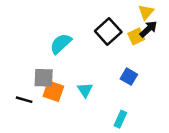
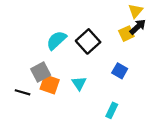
black square: (108, 31) -> (88, 41), moved
gray square: (44, 78) -> (41, 72), turned -30

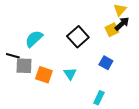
cyan semicircle: (56, 40) -> (34, 39), moved
gray square: (41, 72) -> (24, 66), moved, turned 30
black line: (22, 92) -> (13, 56), moved

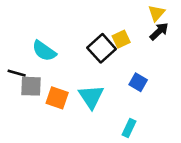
yellow square: (112, 30) -> (121, 39), moved
cyan semicircle: (34, 39) -> (44, 51), turned -102
cyan triangle: (70, 74) -> (91, 97), size x1.5

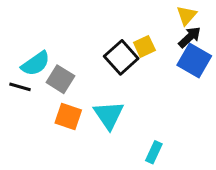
cyan semicircle: (44, 51) -> (36, 64), moved, turned -70
blue square: (138, 82) -> (194, 60), moved, size x1.5
gray square: (31, 86) -> (60, 79), moved, turned 30

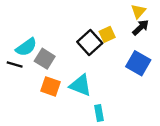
blue square: (194, 60) -> (138, 63), moved
cyan triangle: (109, 115) -> (81, 85), turned -35
cyan rectangle: (154, 152) -> (99, 113), moved, turned -35

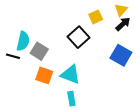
yellow square: (107, 34) -> (96, 17), moved
cyan semicircle: (26, 47) -> (23, 41), turned -42
cyan rectangle: (99, 113) -> (71, 99), moved

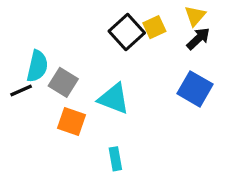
black square: (79, 37) -> (127, 32), moved
black line: (13, 56) -> (21, 91), turned -40
cyan triangle: (70, 74) -> (114, 99), moved

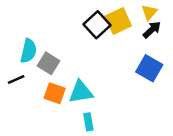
yellow square: (154, 27) -> (118, 21), size x1.5
black line: (21, 91) -> (16, 80), moved
cyan triangle: (114, 99) -> (81, 92), moved, turned -30

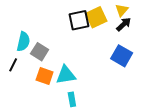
black square: (97, 25) -> (79, 20), turned 30
black line: (16, 80) -> (13, 65), turned -40

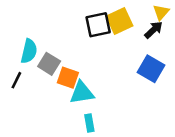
yellow triangle: (122, 10) -> (161, 12), moved
orange square: (45, 76) -> (68, 78), moved

